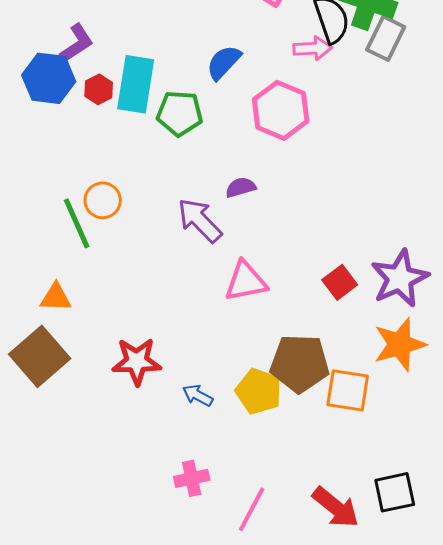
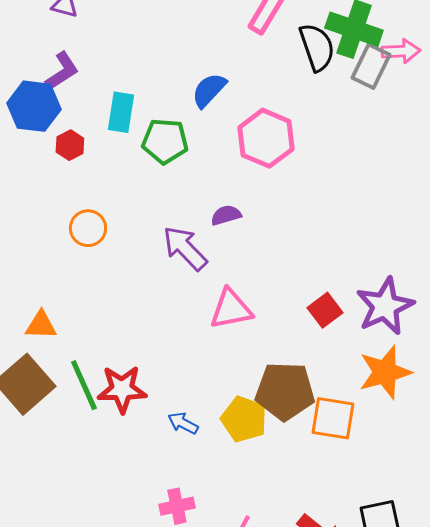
pink arrow: (313, 48) -> (401, 51), moved
cyan rectangle: (136, 84) -> (121, 112), size x0.7
red hexagon: (99, 89) -> (70, 145), moved
green line: (77, 223) -> (84, 385), moved

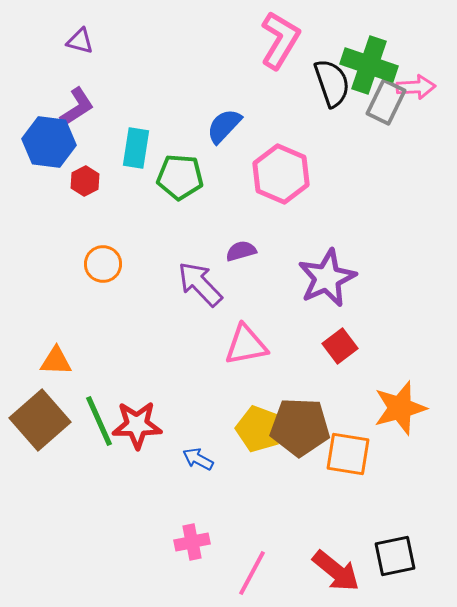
purple star: (385, 306) -> (327, 278), moved
yellow pentagon: (244, 419) -> (259, 429), moved

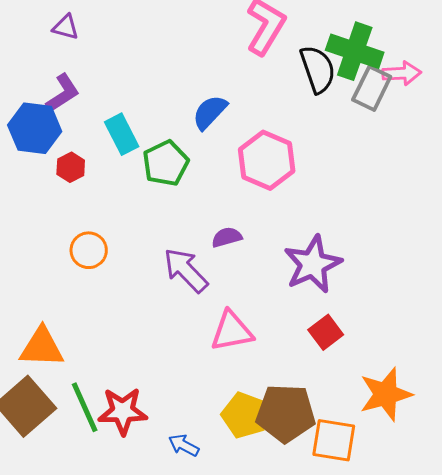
cyan rectangle: (136, 148) -> (122, 134), turned -36
green pentagon: (180, 177) -> (166, 163), turned -30
orange triangle: (56, 361) -> (42, 347), size x1.4

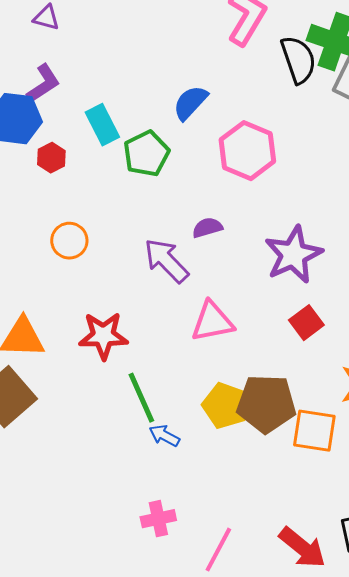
green line: (85, 407) -> (141, 398), moved
red star: (123, 411) -> (103, 336), moved

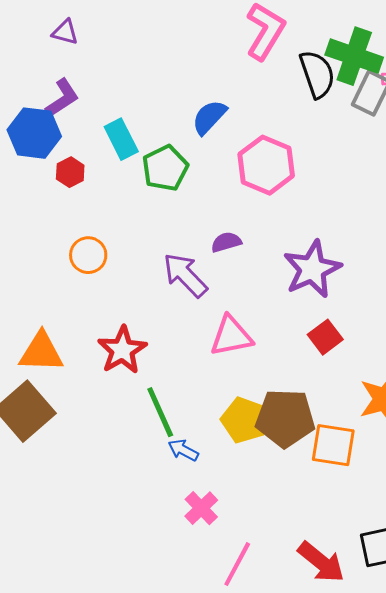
red star: (103, 336) -> (122, 350), turned -30
pink cross: (158, 519) -> (201, 508), moved, turned -32

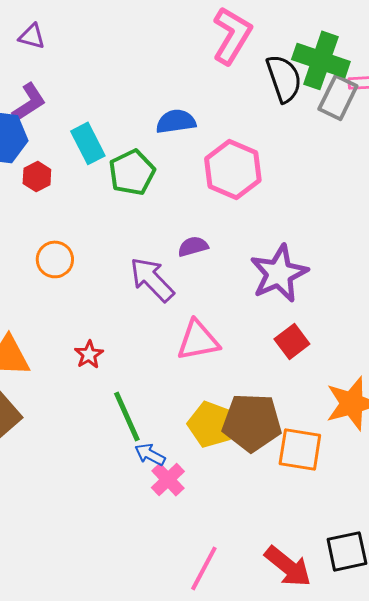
blue semicircle: (209, 117) -> (176, 121), turned 39
red star: (122, 350) -> (89, 354), size x0.6
pink cross: (201, 508) -> (168, 479), moved

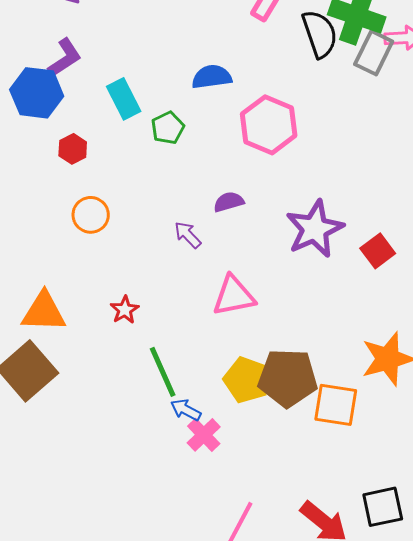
green pentagon: (132, 172) -> (168, 128), size x0.7
red hexagon: (37, 176) -> (73, 149), moved
purple arrow: (152, 279) -> (188, 235), size x0.6
red square: (292, 341) -> (378, 251), moved

